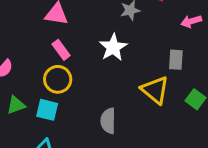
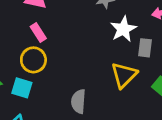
white star: (113, 47) -> (123, 29), moved
yellow triangle: (155, 90) -> (124, 75), turned 32

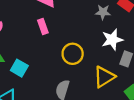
yellow circle: (33, 60) -> (73, 54), moved

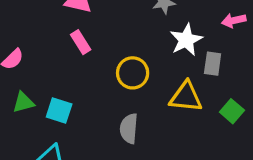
yellow triangle: (104, 77) -> (186, 97), turned 50

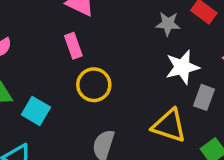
yellow circle: (133, 73) -> (94, 85), moved

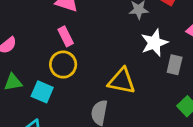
yellow circle: (94, 85) -> (63, 65), moved
yellow triangle: (169, 126) -> (122, 81), moved

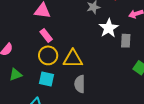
yellow triangle: (122, 81) -> (73, 59), moved
cyan square: (42, 92) -> (47, 79), moved

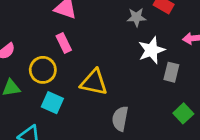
yellow circle: (48, 55) -> (43, 70), moved
gray semicircle: (80, 84) -> (120, 119), moved

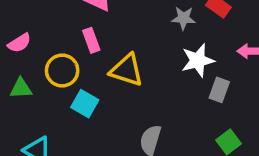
yellow triangle: (94, 82) -> (127, 70), moved
cyan square: (52, 103) -> (85, 104), moved

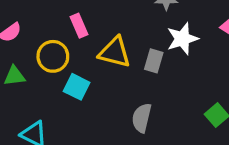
gray rectangle: (219, 90) -> (154, 61), moved

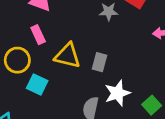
white star: (182, 39) -> (117, 93), moved

